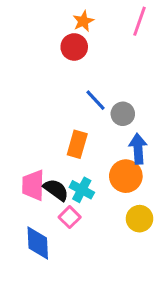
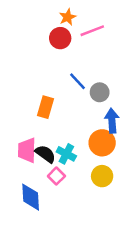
pink line: (140, 21) -> (92, 31), moved, turned 50
orange rectangle: (77, 144) -> (45, 107), moved
yellow circle: (140, 219) -> (102, 176), moved

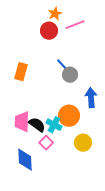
gray circle: (100, 92) -> (70, 75), moved
orange rectangle: (45, 107) -> (21, 72), moved
orange circle: (102, 143) -> (69, 116), moved

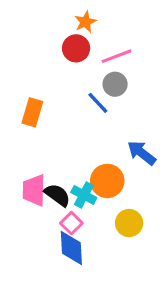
pink line: (75, 25) -> (117, 56), moved
gray circle: (70, 75) -> (115, 84), moved
blue arrow: (91, 98) -> (142, 153), turned -48
blue diamond: (25, 160) -> (71, 248), moved

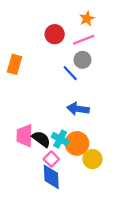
orange star: (85, 22) -> (87, 19), moved
orange rectangle: (32, 112) -> (14, 64), moved
blue arrow: (142, 153) -> (78, 109), moved, turned -30
orange circle: (107, 181) -> (77, 143), moved

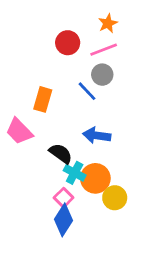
orange rectangle: (14, 64) -> (43, 99), moved
pink trapezoid: (25, 136) -> (19, 131), moved, turned -45
black semicircle: (41, 139) -> (61, 153), moved
blue diamond: (51, 177) -> (64, 220), turned 35

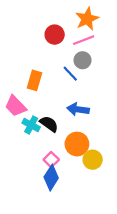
orange star: (108, 23) -> (87, 19), size x1.5
cyan cross: (75, 173) -> (31, 125), moved

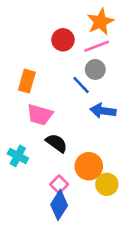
orange rectangle: (34, 80) -> (27, 81), moved
pink trapezoid: (15, 106) -> (40, 115), moved, turned -30
blue arrow: (78, 109) -> (103, 111), moved
cyan cross: (31, 125) -> (18, 156), moved

